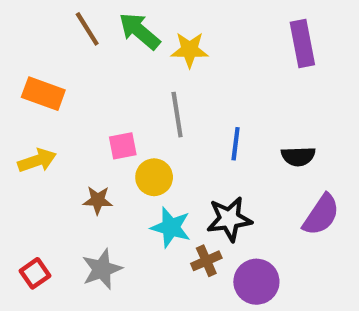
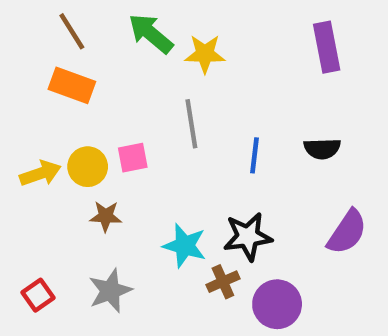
brown line: (87, 29) -> (72, 31), moved
orange rectangle: (43, 94) -> (72, 85), moved
black semicircle: (298, 156) -> (322, 149), moved
yellow circle: (154, 177) -> (88, 167), moved

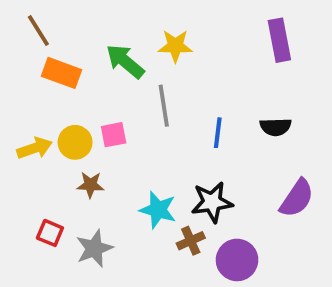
brown line: (72, 31) -> (38, 31), moved
green arrow: (151, 34) -> (125, 61), moved
red square: (38, 295) -> (50, 233), moved, turned -32

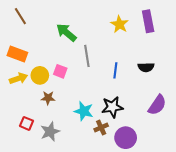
yellow star: (175, 46) -> (119, 24), moved, turned 30
orange rectangle: (62, 73) -> (17, 54), moved
pink square: (114, 135) -> (60, 71), turned 32

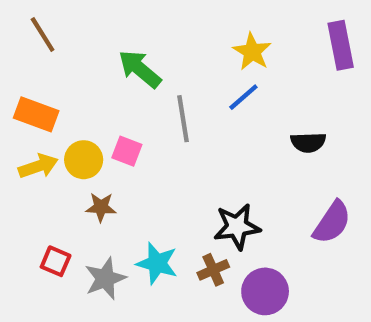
purple rectangle: (148, 21) -> (341, 45), moved
blue line: (115, 70) -> (243, 97), moved, turned 42
cyan star: (84, 111) -> (157, 263), moved

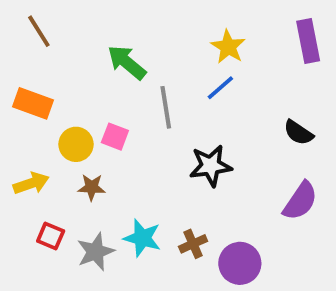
black semicircle: (308, 142) -> (298, 133), moved, turned 36
yellow arrow: (38, 166) -> (31, 183), moved
black star: (237, 227) -> (211, 166), moved

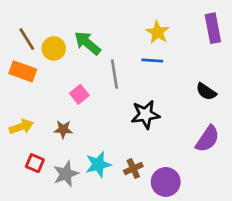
brown line: (39, 31) -> (27, 39), moved
blue line: (220, 88) -> (152, 61), turned 45
pink square: (115, 137) -> (79, 94), turned 30
yellow circle: (76, 144) -> (54, 48), moved
cyan star: (142, 238) -> (98, 164), turned -30

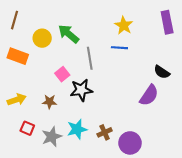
brown line: (27, 39) -> (15, 20), moved, turned 48
black star: (145, 115) -> (81, 90), moved
purple semicircle: (207, 139) -> (149, 95), moved

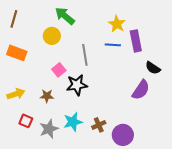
purple rectangle: (167, 22) -> (136, 41), moved
green arrow: (69, 34) -> (65, 16), moved
yellow circle: (42, 38) -> (52, 36), moved

